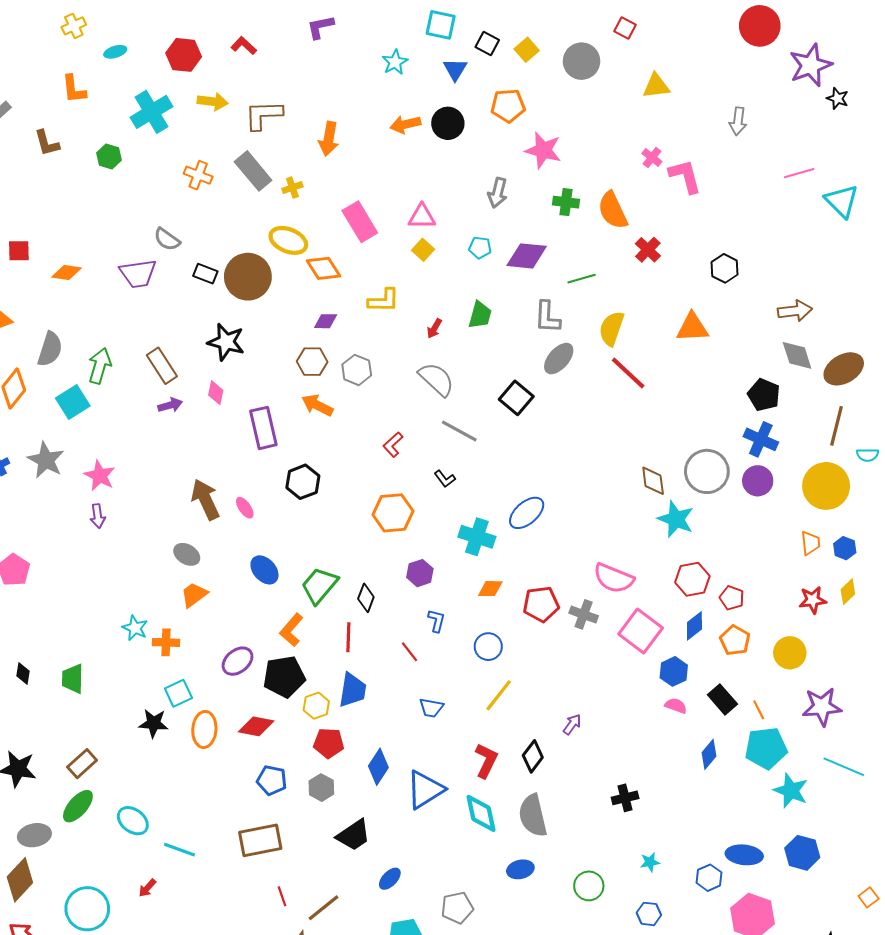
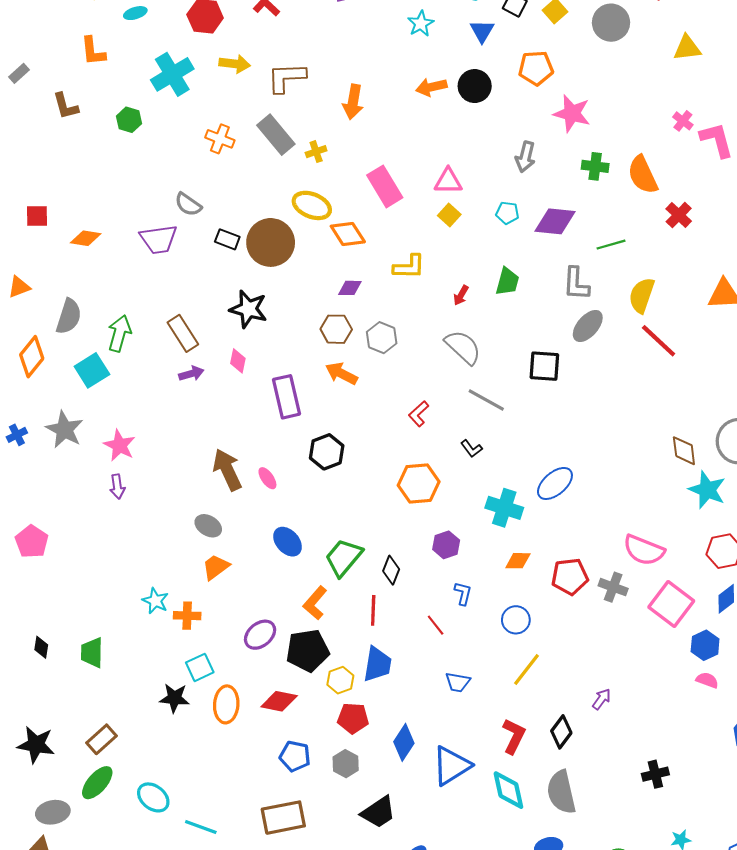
black square: (516, 398) -> (544, 366), turned -36

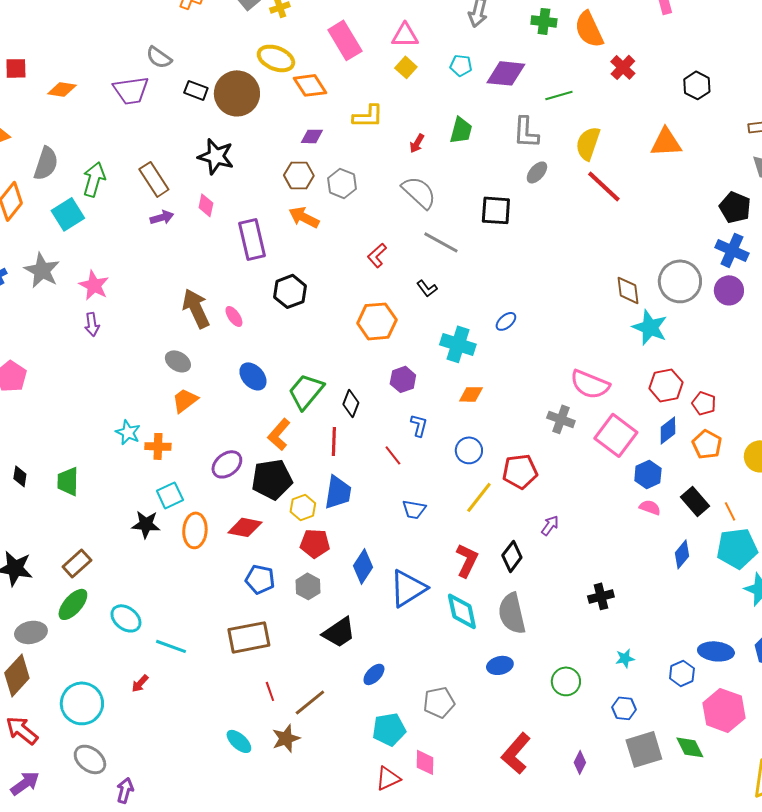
gray ellipse: (588, 326) -> (537, 172), size x0.7
blue ellipse: (555, 483) -> (506, 321), size x0.6
red pentagon: (570, 577) -> (520, 471), moved

